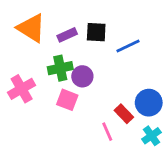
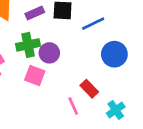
blue circle: (149, 103) -> (114, 54), moved

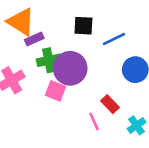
purple rectangle: (35, 13) -> (34, 39), moved
purple circle: (49, 53) -> (70, 68), size x1.6

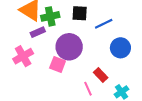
purple rectangle: (34, 39) -> (38, 32), moved
green cross: (49, 60) -> (50, 16), moved

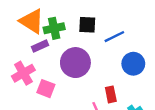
pink square: (58, 65) -> (46, 89), moved
red rectangle: (101, 75) -> (111, 94), turned 32

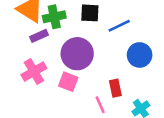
pink cross: (23, 73) -> (34, 72), moved
pink square: (46, 89) -> (68, 82), moved

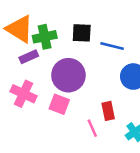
blue line: (119, 26) -> (112, 46), turned 40
pink cross: (34, 72) -> (23, 94), turned -35

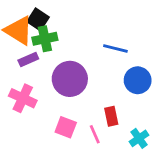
black square: (82, 33) -> (38, 19), moved, turned 30
pink square: (59, 104) -> (66, 127), moved

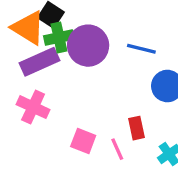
purple rectangle: (28, 59) -> (40, 62), size x1.6
purple circle: (70, 79) -> (88, 46), moved

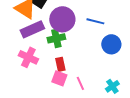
green cross: (59, 37) -> (56, 38), moved
red rectangle: (137, 128) -> (60, 64), moved

